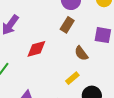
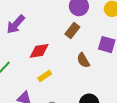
yellow rectangle: (72, 78) -> (45, 76), moved

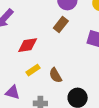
brown semicircle: (83, 60) -> (55, 75), moved

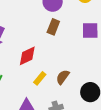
brown semicircle: (55, 75) -> (63, 77), turned 84

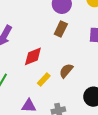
brown semicircle: (63, 77) -> (66, 71), moved

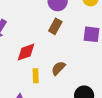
yellow rectangle: (44, 80) -> (36, 76), turned -48

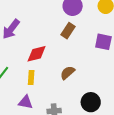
yellow rectangle: (36, 76) -> (31, 77), moved

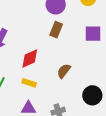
yellow rectangle: (31, 77) -> (29, 83), turned -64

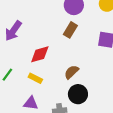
black circle: (92, 95) -> (78, 94), moved

